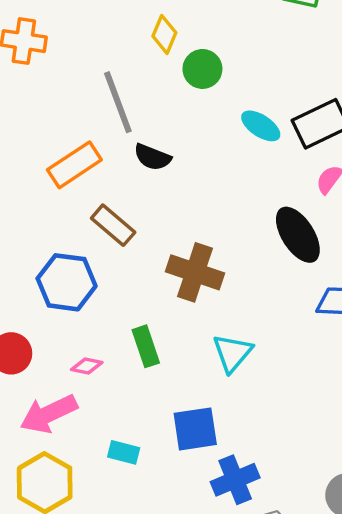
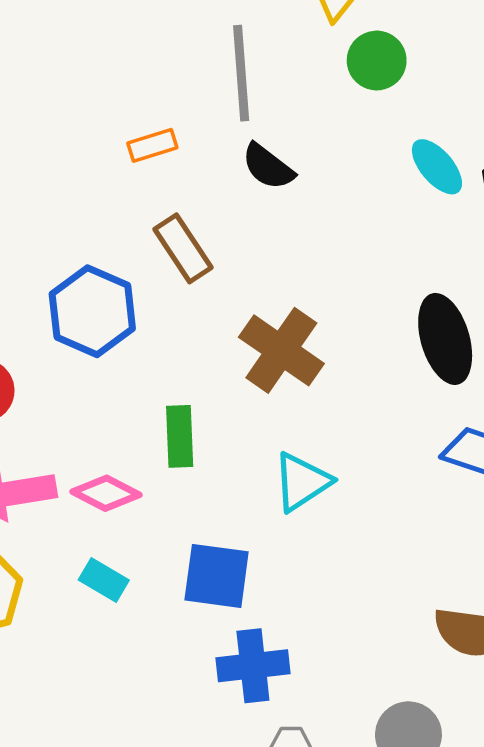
orange rectangle: (74, 165) -> (152, 145), size x0.6
pink diamond: (87, 366) -> (106, 493), moved, size x1.4

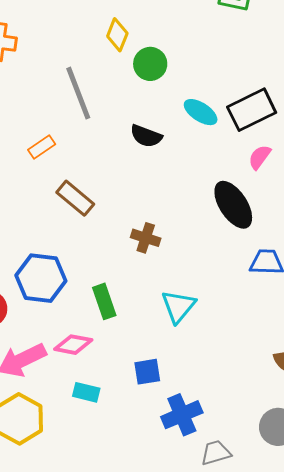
black semicircle: (268, 167) -> (146, 136), moved
blue hexagon: (92, 311) -> (41, 278), moved
brown cross: (281, 350) -> (146, 238), size x0.6
blue square: (217, 576) -> (147, 372), size x0.7

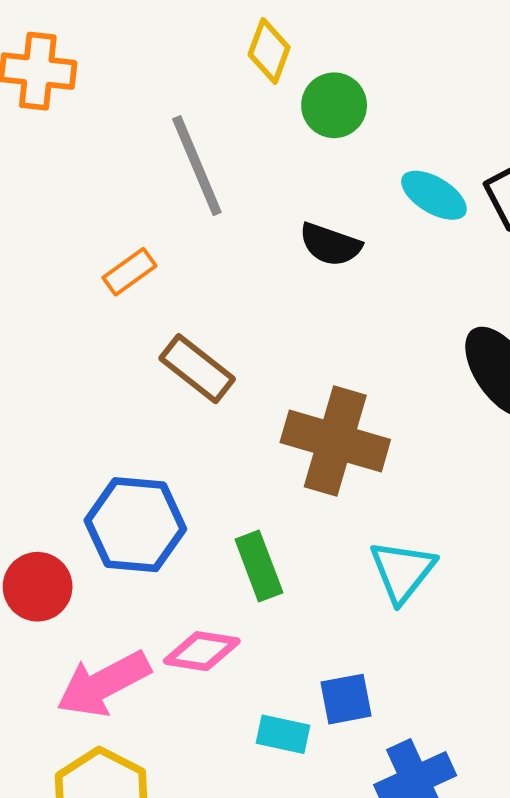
brown cross: (146, 238) -> (335, 441), size x1.8
cyan rectangle: (86, 392) -> (283, 734), moved

